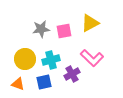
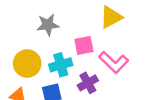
pink square: (64, 31) -> (84, 45), moved

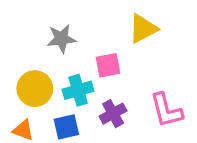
pink L-shape: (114, 62) -> (166, 110), moved, turned 32

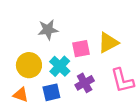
yellow triangle: (143, 29) -> (108, 43), moved
cyan cross: (78, 90) -> (60, 66), turned -30

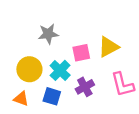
blue square: (51, 92) -> (52, 96), turned 30

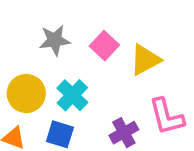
pink square: (81, 53) -> (104, 46), moved, turned -36
purple cross: (85, 87) -> (124, 133), moved

